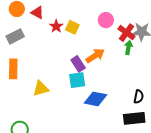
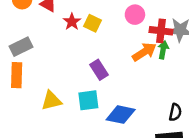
red cross: (127, 33) -> (161, 31), turned -30
gray rectangle: (15, 36) -> (21, 47), moved
orange arrow: (95, 56) -> (144, 52), moved
cyan square: (77, 80) -> (88, 100), moved

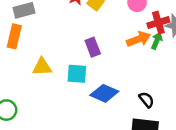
red cross: (161, 31) -> (158, 23), turned -35
black semicircle: (175, 112) -> (146, 100), moved, turned -63

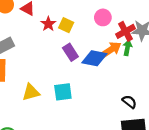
purple rectangle: (93, 47) -> (70, 52), moved
blue diamond: (104, 93) -> (94, 58), moved

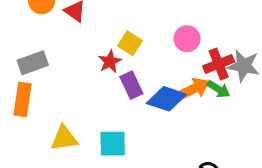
red star: (48, 24) -> (110, 62), moved
green arrow: (127, 48) -> (218, 89), turned 104

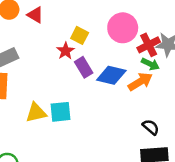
pink circle: (187, 39) -> (123, 28), size x1.5
orange arrow: (193, 89) -> (140, 82), moved
cyan square: (113, 144) -> (60, 112), moved

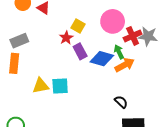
green arrow: (150, 64) -> (119, 52), moved, turned -144
black semicircle: (151, 127) -> (121, 102), moved

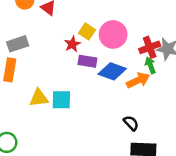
pink circle: (113, 21) -> (113, 34), moved
purple rectangle: (80, 51) -> (87, 61), turned -56
green arrow: (119, 52) -> (150, 65), moved

